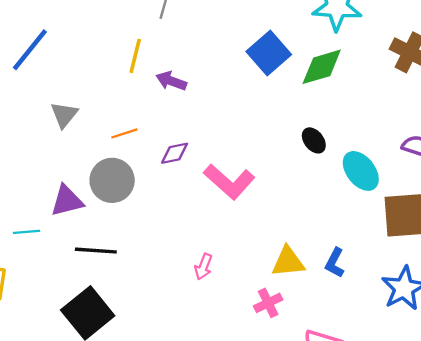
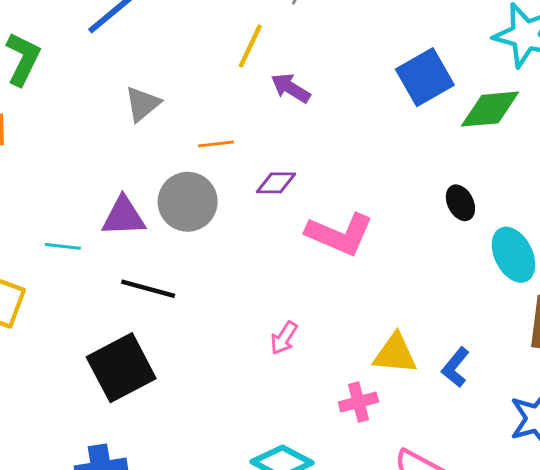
pink L-shape: (229, 182) -> (340, 234), turned -30

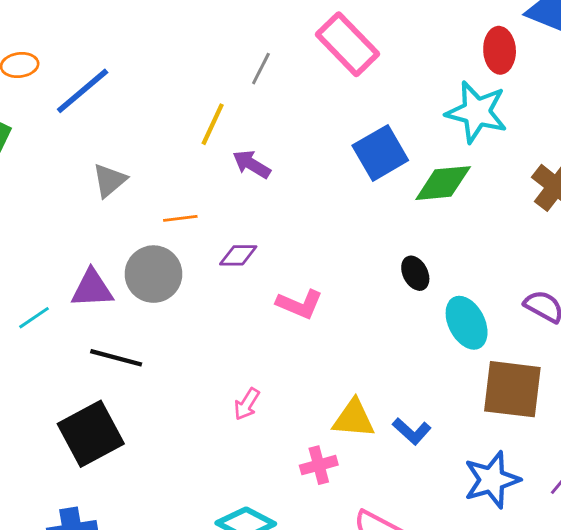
pink L-shape: (340, 234) -> (300, 304), size x0.7
cyan line: (63, 246) -> (34, 318), turned -40
blue L-shape: (456, 367) -> (412, 431), turned -87

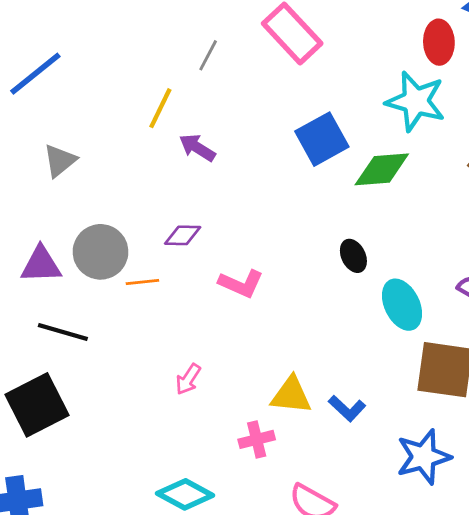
orange line: (180, 218) -> (142, 282), moved

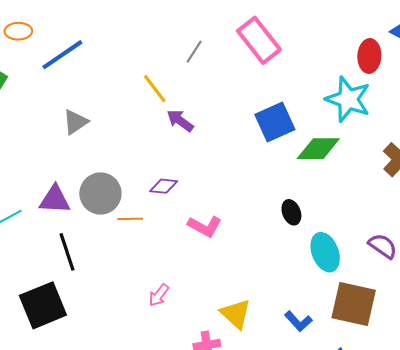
yellow line: (160, 108) -> (155, 89), turned -68
black line: (63, 332) -> (67, 252), turned 51
yellow triangle: (291, 395) -> (236, 314), turned 32
blue L-shape: (347, 408) -> (298, 321), moved

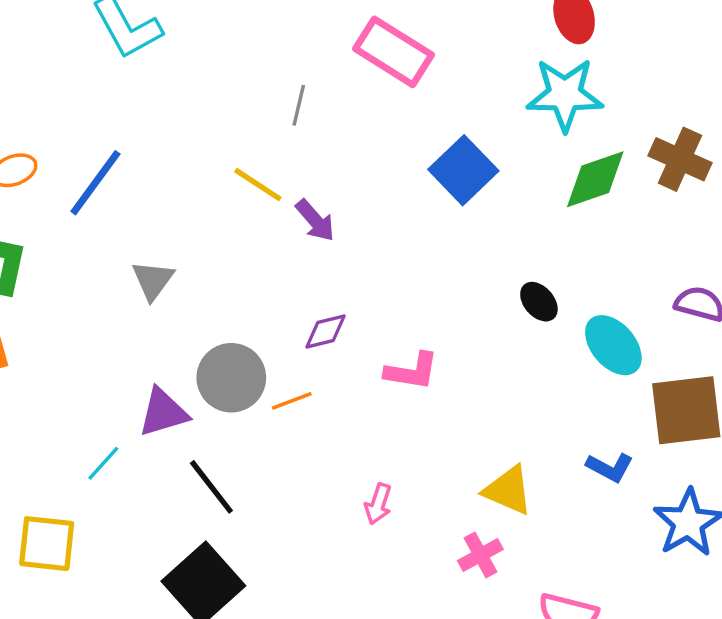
purple arrow: (180, 121) -> (315, 220), turned -148
green diamond: (318, 149) -> (595, 179), moved

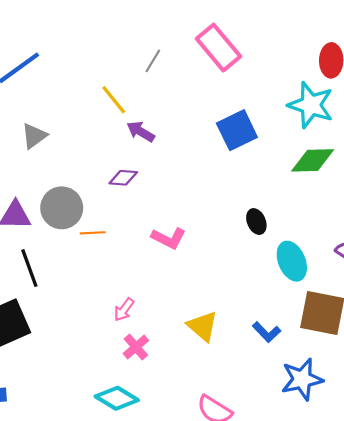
purple arrow: (315, 220) -> (141, 132), turned 144
purple diamond: (326, 331) -> (123, 178), moved
pink cross: (480, 555) -> (136, 347), moved, turned -30

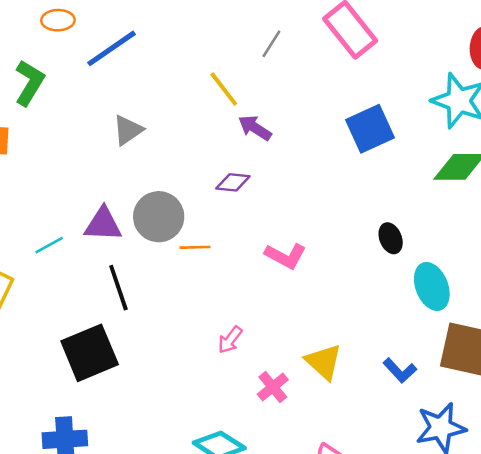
pink cross: (136, 347) -> (273, 387), moved

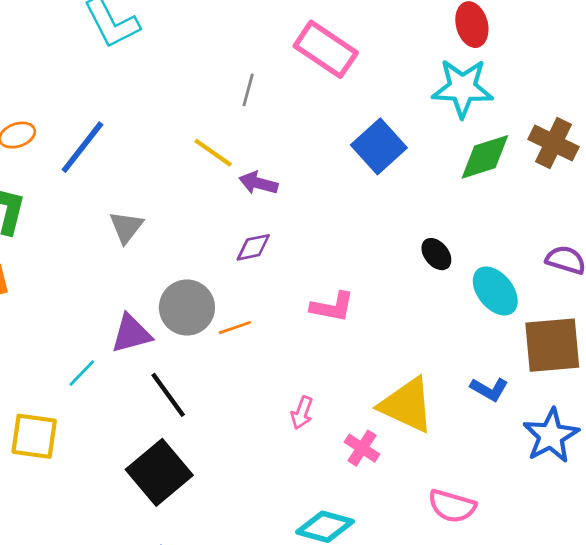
yellow triangle: (324, 362) -> (407, 405), size x1.4

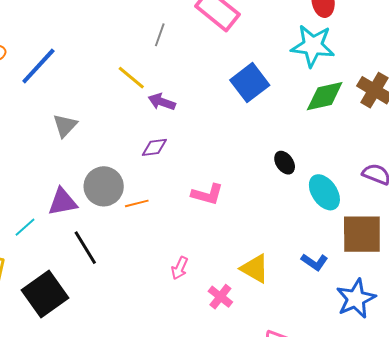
yellow triangle: (407, 405) -> (255, 269), size x0.7
black square: (159, 472) -> (45, 294), moved

